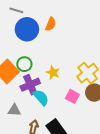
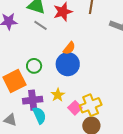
blue circle: (27, 29) -> (68, 64), moved
green circle: (24, 64) -> (34, 66), moved
pink square: (72, 96) -> (75, 108), moved

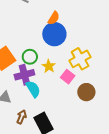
green circle: (34, 66) -> (30, 57), moved
yellow cross: (91, 105) -> (80, 59), moved

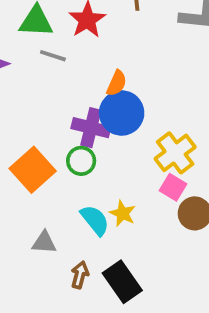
yellow star: (49, 66) -> (123, 213), moved
purple cross: (24, 75) -> (91, 128), moved, turned 36
pink square: (68, 77) -> (173, 187), moved

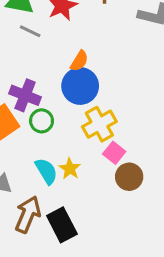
purple cross: (91, 128) -> (25, 95), moved
yellow cross: (175, 153) -> (99, 124), moved
brown arrow: (80, 275) -> (28, 214), size x1.6

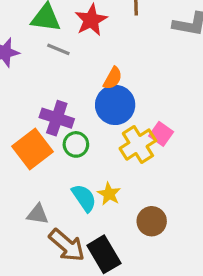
pink square: (114, 153) -> (161, 134), moved
brown circle: (129, 177) -> (152, 221), moved
brown arrow: (28, 214) -> (67, 245), turned 111

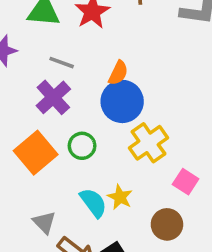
gray line: (58, 49) -> (62, 63), moved
purple cross: (57, 118) -> (53, 97), moved, turned 32
pink square: (161, 134) -> (186, 182), moved
gray triangle: (38, 214) -> (44, 222), turned 40

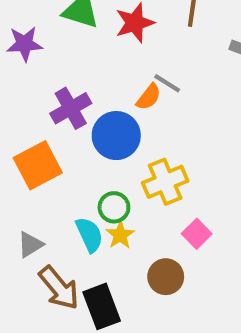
gray line: (62, 63) -> (167, 83), moved
blue circle: (122, 101) -> (116, 136), moved
green circle: (82, 146) -> (114, 207), moved
gray triangle: (44, 222) -> (30, 245), turned 30

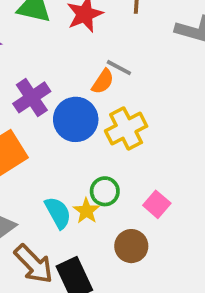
yellow cross: (165, 182) -> (126, 129), moved
green circle: (114, 207) -> (105, 191), moved

